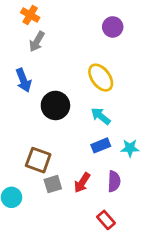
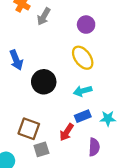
purple circle: (113, 27) -> (86, 25), moved
gray arrow: (37, 42) -> (44, 17), moved
cyan arrow: (101, 116) -> (83, 91), turned -54
red arrow: (82, 183) -> (67, 132), moved

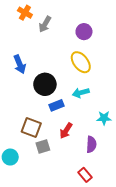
blue rectangle: (83, 116) -> (57, 105), moved

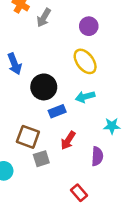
red rectangle: (85, 175) -> (79, 193), moved

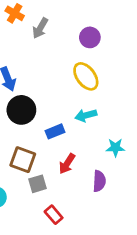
black circle: (44, 87) -> (21, 110), moved
red rectangle: (79, 193) -> (54, 215), moved

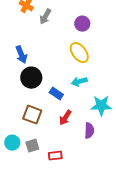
blue rectangle: (55, 131) -> (56, 94), turned 56
cyan star: (115, 148) -> (101, 106), size x1.5
gray square: (38, 184) -> (32, 146), moved
red rectangle: (54, 215) -> (55, 156), turned -56

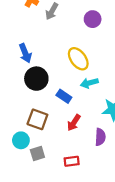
yellow ellipse: (79, 53) -> (78, 59), moved
cyan circle: (12, 143) -> (21, 140), moved
red rectangle: (55, 156) -> (72, 161), moved

